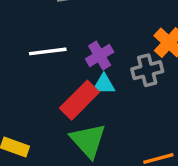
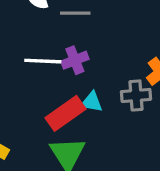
purple cross: (100, 55) -> (75, 60), moved

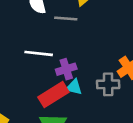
purple cross: (75, 60) -> (66, 69), moved

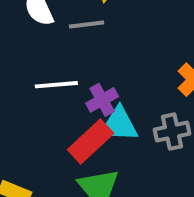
gray cross: (108, 84) -> (172, 132), moved
cyan triangle: (74, 87) -> (119, 124), size x1.5

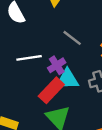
gray line: (87, 25) -> (72, 38), moved, turned 48

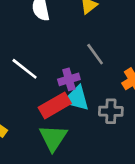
white line: (29, 58) -> (25, 69), moved, turned 30

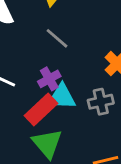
gray line: (95, 54) -> (57, 38), moved

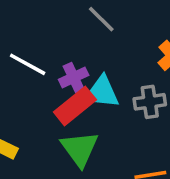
purple cross: (49, 79) -> (74, 77), moved

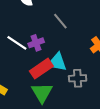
purple cross: (74, 77) -> (36, 43), moved
gray cross: (150, 102) -> (78, 78), moved

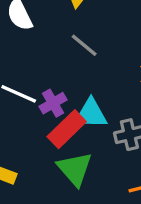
purple cross: (36, 43) -> (53, 103), moved

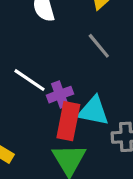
red rectangle: (67, 129) -> (68, 121), turned -45

